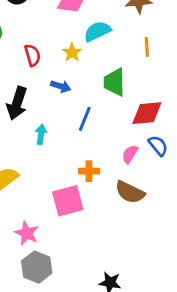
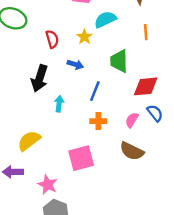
orange cross: (89, 171) -> (98, 121), moved

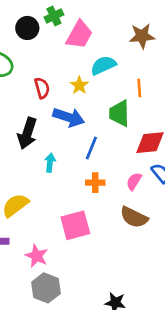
orange line: (146, 32) -> (139, 88), moved
blue arrow: (75, 64) -> (69, 117), size x1.6

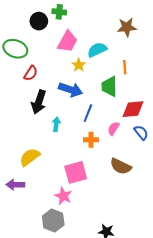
green cross: (54, 16) -> (59, 12), turned 32
pink trapezoid: (79, 35) -> (67, 42), moved
red semicircle: (42, 88) -> (31, 73), moved, turned 49
pink semicircle: (134, 181) -> (113, 128), moved
pink star: (37, 256) -> (63, 196), moved

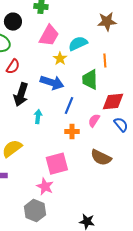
black circle: (39, 21) -> (13, 22), moved

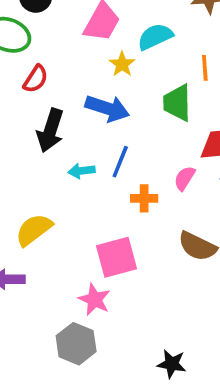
blue line: (69, 106) -> (120, 162), moved
cyan arrow: (38, 117) -> (82, 171), turned -104

